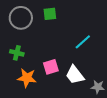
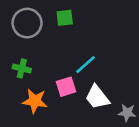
cyan line: (83, 42) -> (85, 65), moved

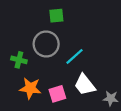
gray circle: (27, 23) -> (46, 44), moved
pink square: (66, 87) -> (57, 94), moved

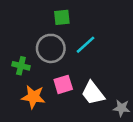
cyan line: (74, 56) -> (86, 45), moved
pink square: (57, 94) -> (63, 84), moved

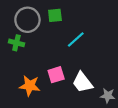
gray circle: (51, 48) -> (27, 20), moved
green cross: (21, 66) -> (16, 43), moved

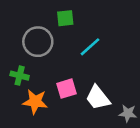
gray circle: (27, 20) -> (38, 42), moved
green cross: (16, 43) -> (20, 76), moved

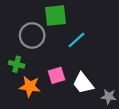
green square: (65, 18) -> (55, 16), size x1.5

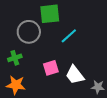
green cross: (17, 64) -> (15, 58), turned -32
orange star: (30, 87) -> (16, 85), moved

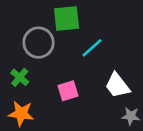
green cross: (15, 58) -> (20, 77), turned -32
white trapezoid: (75, 75) -> (117, 85), moved

